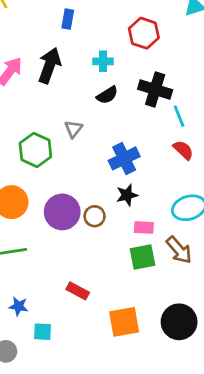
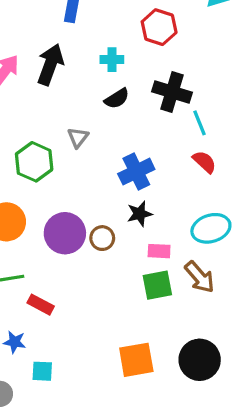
red rectangle: (78, 291) -> (41, 305), moved

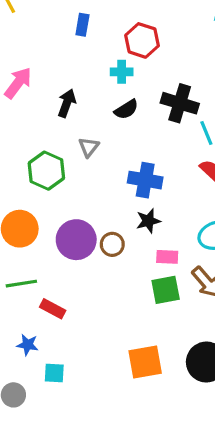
red hexagon: (159, 27) -> (142, 40), moved
black arrow: (50, 64) -> (67, 103), moved, size x0.7
blue cross: (136, 172) -> (145, 180), turned 36

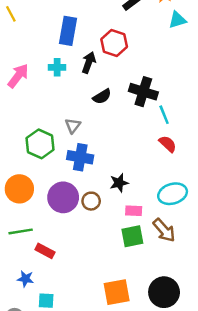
blue rectangle: (82, 25) -> (68, 31), size x1.6
cyan cross: (122, 72) -> (57, 67), moved
black arrow: (67, 103) -> (89, 62), moved
blue cross: (145, 180) -> (80, 157), moved

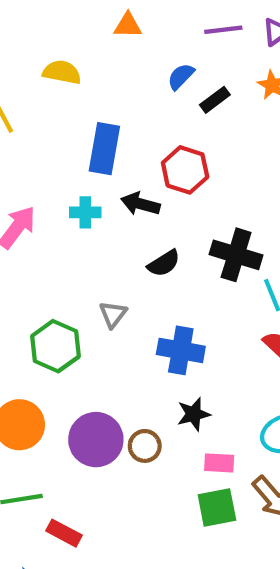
black arrow: (89, 62) -> (140, 204), turned -95
blue cross: (80, 157) -> (181, 350), moved

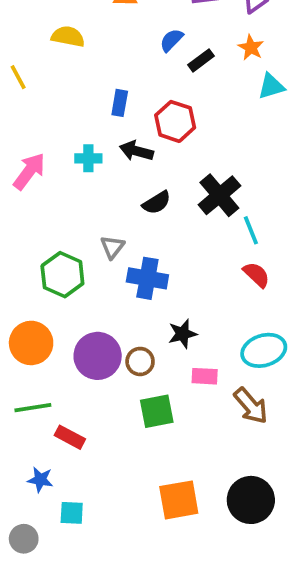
blue rectangle: (104, 149) -> (120, 103), moved, size x0.6
black cross: (236, 255) -> (219, 195), turned 33
blue cross: (181, 350) -> (147, 278), moved
green square: (217, 508) -> (157, 411), moved

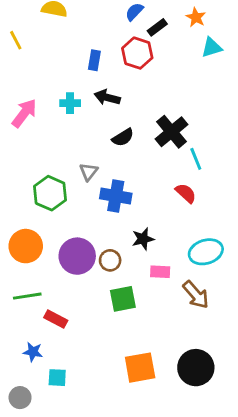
red hexagon: (175, 121) -> (137, 53), moved
red semicircle: (256, 275) -> (186, 193), moved

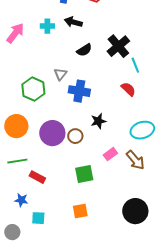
pink rectangle: (160, 272) -> (110, 154), moved, turned -40
green square: (123, 299) -> (84, 174), moved
orange square: (140, 368) -> (80, 211), moved, size x0.7

